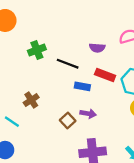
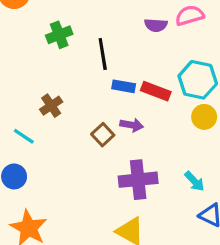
purple semicircle: (97, 48) -> (156, 25), moved
black line: (68, 64) -> (103, 54), turned 60
red rectangle: (105, 75) -> (156, 91), moved

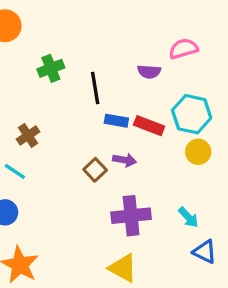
purple semicircle: (156, 25) -> (149, 72), moved
brown cross: (51, 106) -> (28, 135), moved

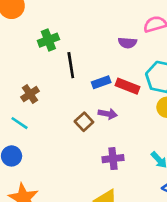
black line: (95, 88) -> (71, 65), moved
blue rectangle: (116, 121) -> (101, 82), turned -30
purple cross: (131, 216) -> (113, 159), size x0.7

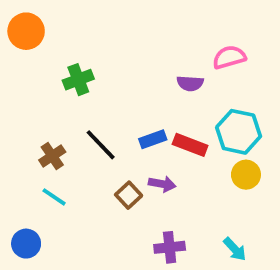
black line: (71, 65) -> (101, 145), moved, turned -35
cyan line: (19, 123) -> (54, 197), moved

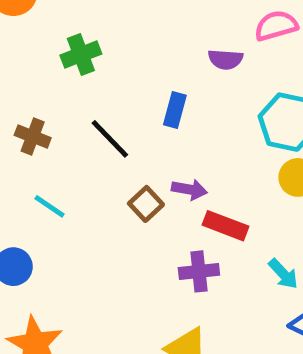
blue rectangle: (153, 139) -> (175, 110), moved, turned -55
red rectangle: (190, 145) -> (225, 226), moved
brown cross: (52, 156) -> (33, 136), moved, turned -35

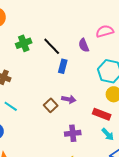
purple semicircle: (225, 59) -> (84, 45), turned 64
black line: (110, 139) -> (52, 46), moved
red rectangle: (225, 226) -> (102, 114), moved

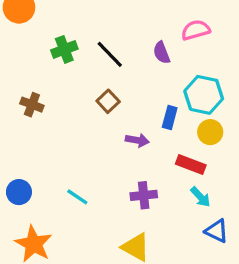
blue rectangle: (63, 66) -> (170, 118), moved
brown square: (51, 105) -> (108, 101), moved
cyan line: (11, 106) -> (77, 197), moved

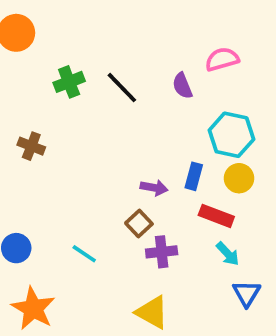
brown square: (108, 101) -> (139, 224), moved
blue rectangle: (170, 118) -> (194, 176), moved
blue triangle: (217, 231) -> (247, 293), turned 35

